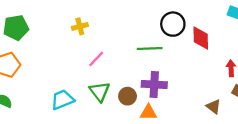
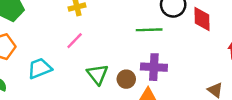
pink line: (96, 59) -> (75, 41), moved
cyan trapezoid: (62, 100) -> (40, 68), moved

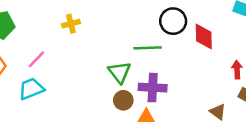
pink line: (75, 41) -> (36, 59), moved
green triangle: (97, 74) -> (119, 72), moved

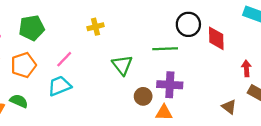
green triangle: (119, 72) -> (122, 65), moved

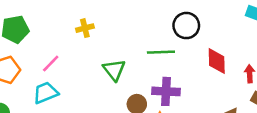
red diamond: (216, 38) -> (217, 61), moved

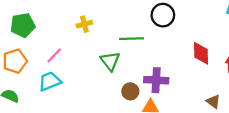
black circle: (186, 26) -> (163, 15), moved
green line: (161, 52) -> (131, 39), moved

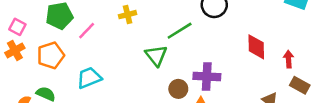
green line: (131, 39) -> (180, 31), turned -30
pink line: (54, 55) -> (87, 31), moved

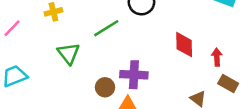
green triangle: (156, 55) -> (69, 53), moved

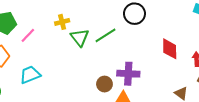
green triangle: (69, 53) -> (80, 37), moved

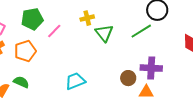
green line: (106, 35) -> (141, 31), moved
cyan trapezoid: (30, 75) -> (75, 81), moved

